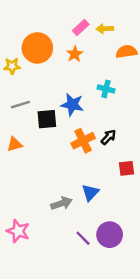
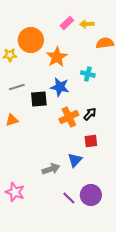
orange star: (75, 54) -> (57, 57), moved, size x1.5
red square: (126, 168) -> (91, 141), moved

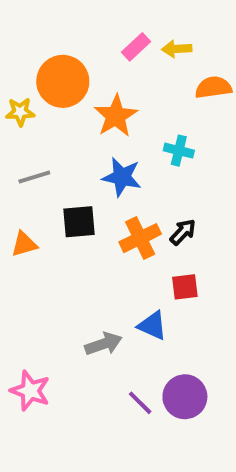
black square: (39, 99) -> (79, 222), moved
blue triangle: (75, 160) -> (152, 326), turned -49

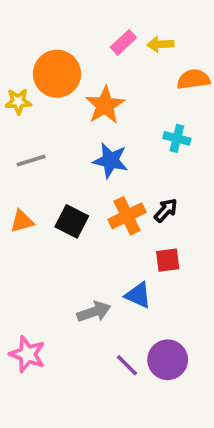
cyan cross: (179, 151) -> (177, 138), moved
black square: (79, 222) -> (72, 221), moved, turned 32

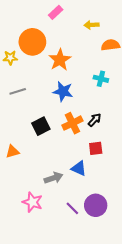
pink rectangle: (123, 42) -> (56, 12), moved
orange triangle: (22, 221) -> (12, 152), moved
black square: (72, 221) -> (41, 126), turned 36
pink star: (27, 354) -> (32, 202), moved

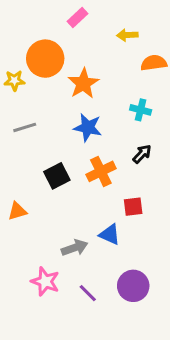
black arrow: (95, 120) -> (142, 154), moved
purple line: (72, 208) -> (88, 293), moved

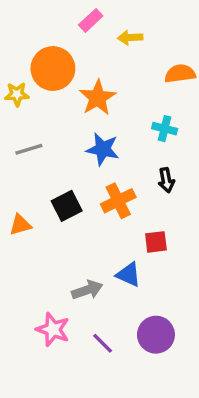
yellow arrow: (127, 35) -> (130, 38), moved
black arrow: (142, 154) -> (166, 180), turned 126
orange triangle: (17, 211) -> (20, 225), moved

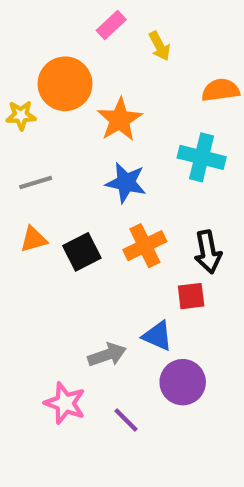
yellow arrow: (130, 38) -> (160, 46), turned -115
cyan cross: (165, 129) -> (202, 157), size x1.5
black arrow: (166, 180) -> (208, 252), moved, size x1.4
orange triangle: (20, 225) -> (33, 239), moved
purple circle: (156, 335) -> (183, 382), moved

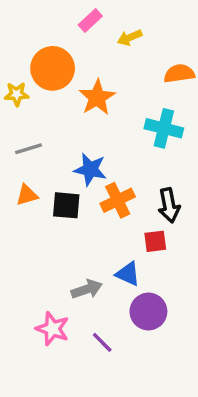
yellow arrow: (160, 46) -> (130, 38), turned 95
blue star: (126, 183) -> (90, 169), moved
black square: (82, 252) -> (66, 205), turned 32

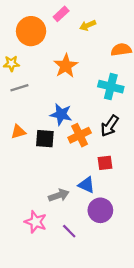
orange circle: (53, 68) -> (31, 31), moved
gray line: (29, 149) -> (19, 88), moved
black arrow: (169, 205) -> (110, 126), moved, turned 45

